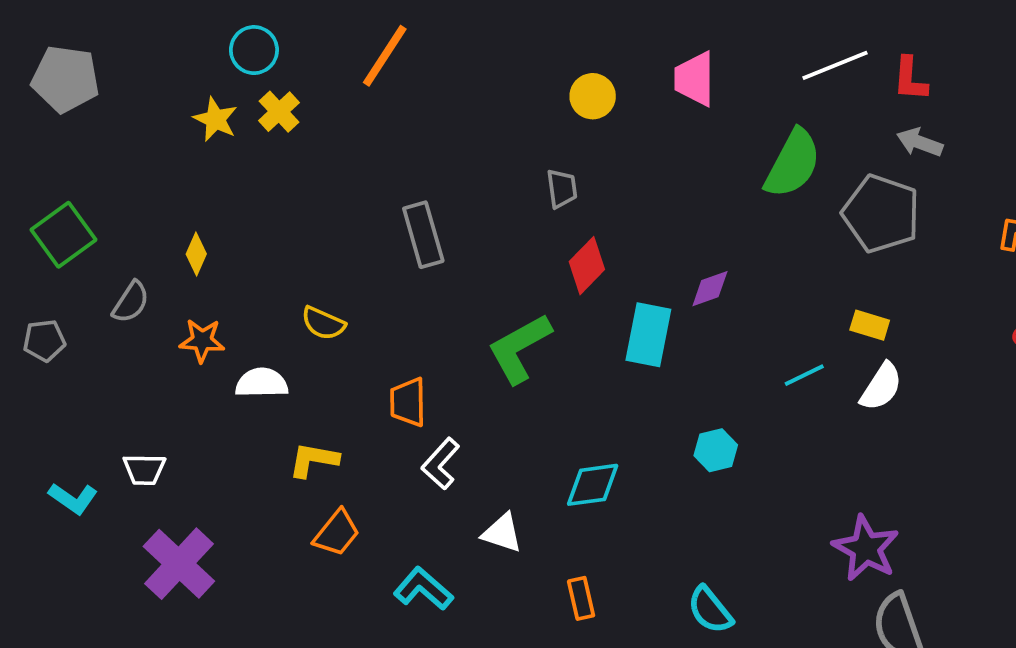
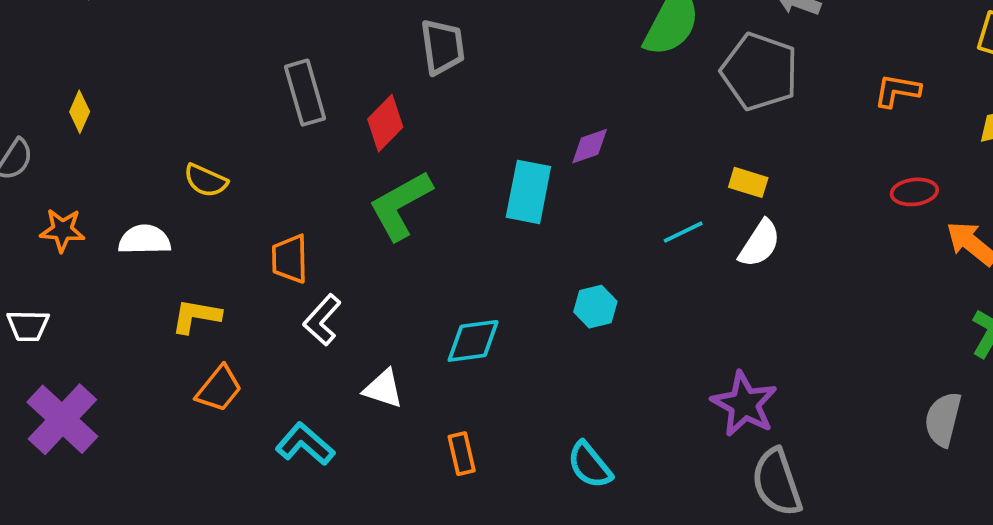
gray trapezoid: (562, 189) -> (443, 47), size x1.4
red diamond: (587, 266) -> (385, 123), moved
orange star: (202, 341) -> (62, 230), moved

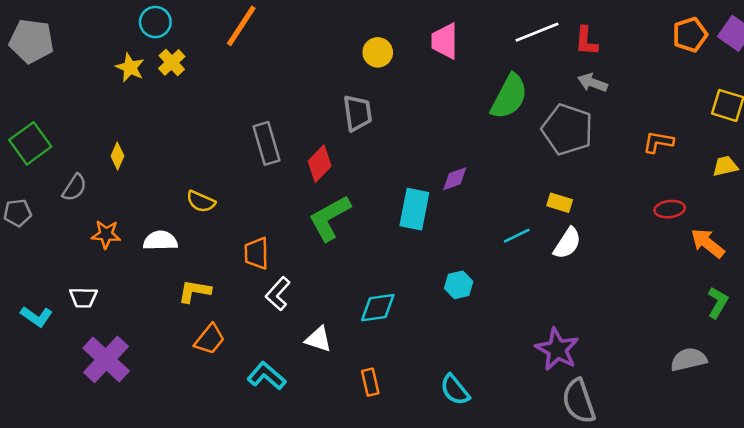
gray semicircle: (943, 419) -> (689, 359), turned 63

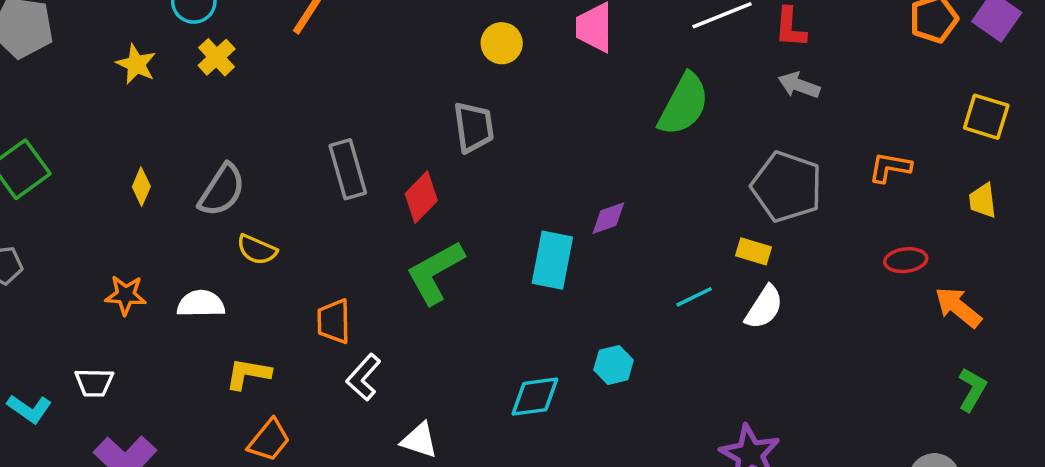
yellow star: (130, 68) -> (136, 64), moved
gray pentagon: (567, 129) -> (787, 187), moved
yellow trapezoid: (725, 166) -> (983, 201), turned -84
gray semicircle: (74, 188) -> (222, 190), moved, size x1.4
cyan diamond: (378, 308) -> (535, 397), moved

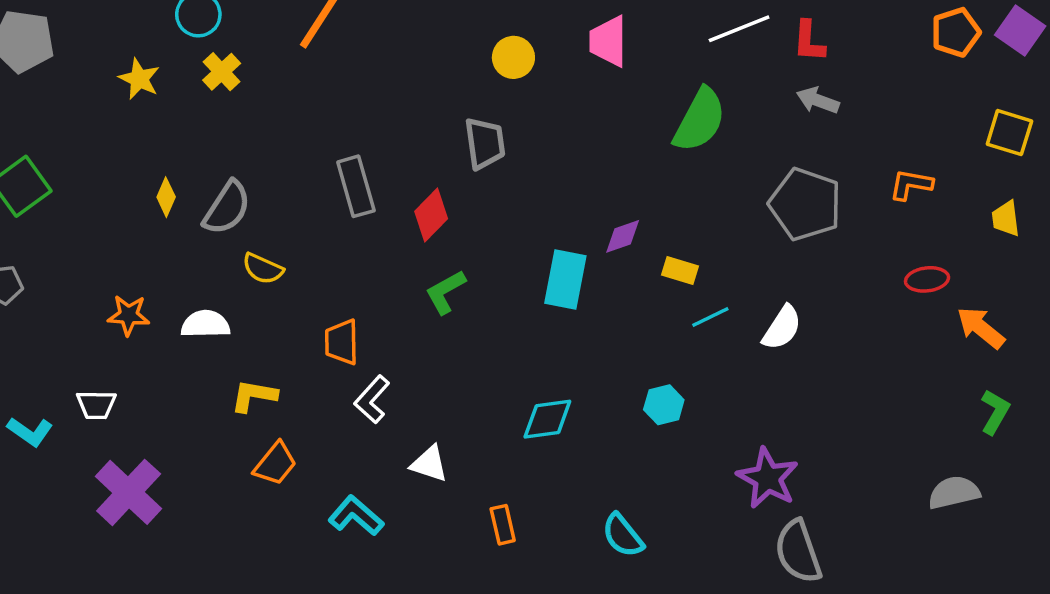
yellow diamond: (141, 187) -> (166, 197), moved
yellow rectangle: (754, 251) -> (680, 270), moved
green L-shape: (435, 272) -> (445, 292), size x0.7
cyan hexagon: (614, 365) -> (664, 405), moved

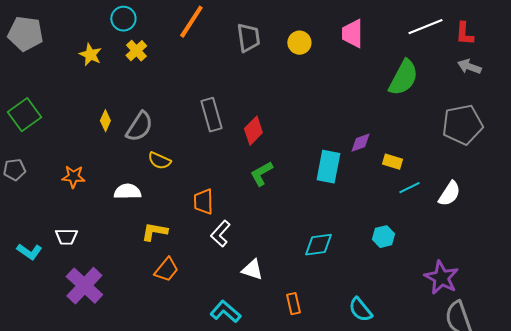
gray trapezoid: (485, 143) -> (248, 38), moved
gray pentagon: (805, 204) -> (462, 125), turned -30
orange star: (129, 315) -> (73, 177), moved
cyan L-shape: (356, 516) -> (225, 312), moved

